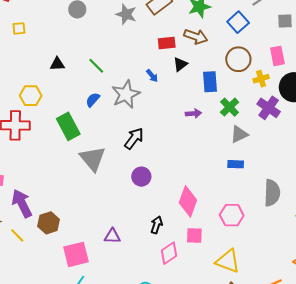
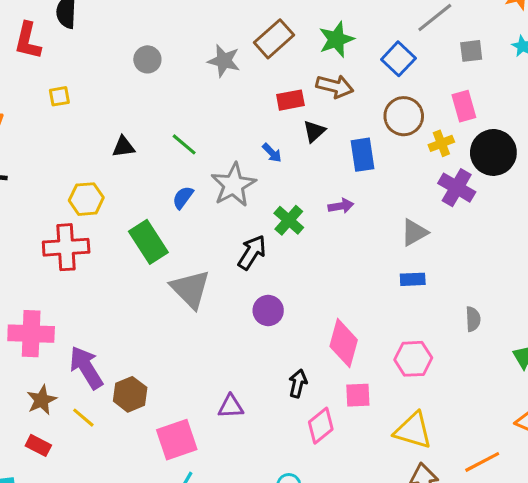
green cross: (230, 107) -> (289, 220), moved
gray semicircle: (272, 193) -> (473, 319), size x0.6

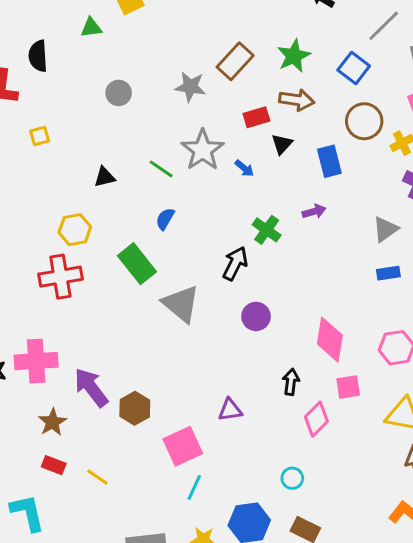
gray star: (234, 185) -> (203, 150), moved
yellow line: (83, 418) -> (97, 477), moved

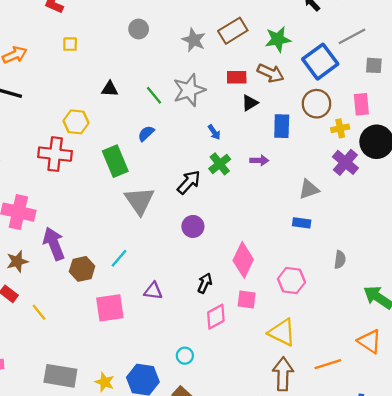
blue square: (354, 68) -> (320, 62), size x1.4
blue arrow: (244, 168) -> (214, 132), moved
cyan line: (194, 487) -> (119, 258), moved

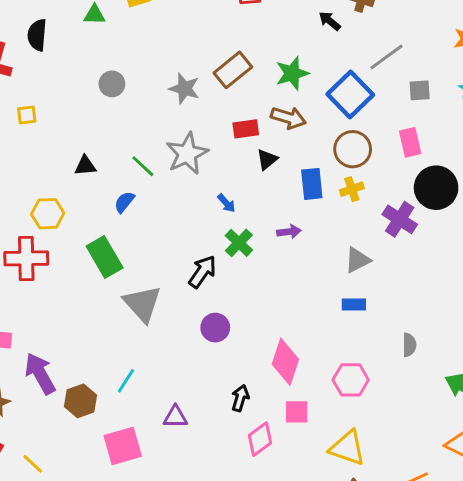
yellow cross: (340, 128) -> (352, 189), moved
blue semicircle: (146, 134) -> (124, 202), moved

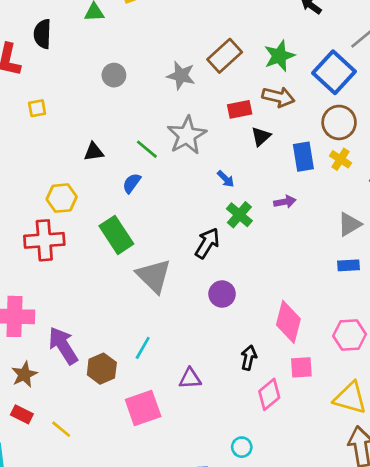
yellow cross: (352, 189) -> (340, 159), turned -35

